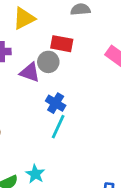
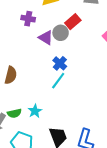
red rectangle: (62, 44) -> (73, 22), turned -63

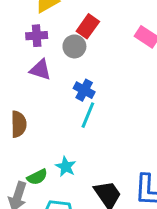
purple cross: (28, 19) -> (37, 36), moved
purple triangle: (46, 38) -> (40, 70), moved

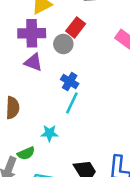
purple cross: (37, 36) -> (32, 33), size x1.5
cyan star: (66, 167) -> (49, 133), moved, turned -30

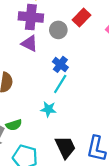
red rectangle: (76, 27) -> (81, 17), moved
cyan star: (49, 133) -> (48, 109), moved

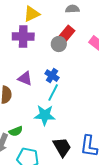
gray circle: (58, 30) -> (59, 44), moved
purple triangle: (29, 43) -> (25, 78), moved
cyan star: (48, 109) -> (45, 115), size x1.5

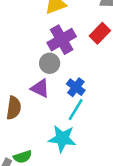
purple cross: (23, 36) -> (62, 40), moved, turned -35
gray circle: (59, 44) -> (50, 63), moved

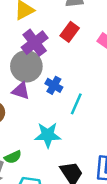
gray circle: (50, 63) -> (26, 66), size x1.6
cyan line: (76, 110) -> (76, 104), moved

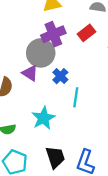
cyan line: (76, 104) -> (76, 97), turned -30
cyan star: (48, 135) -> (43, 118), turned 30

